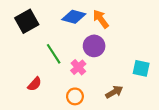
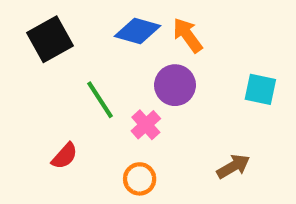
cyan square: (141, 68) -> (260, 89), moved
brown arrow: (114, 92) -> (233, 166), moved

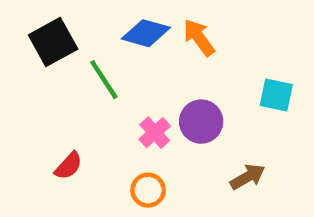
purple circle: (175, 85) -> (201, 122), moved
green line: (100, 100) -> (104, 80), moved

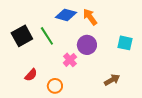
black square: (53, 42) -> (22, 36), moved
purple circle: (201, 122) -> (87, 45), moved
orange circle: (148, 190) -> (55, 86), moved

